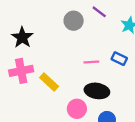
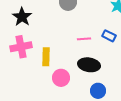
yellow rectangle: (49, 82) -> (46, 57), turned 48
pink circle: (77, 109) -> (61, 78), moved

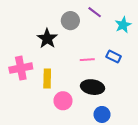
black star: (22, 17) -> (47, 39), moved

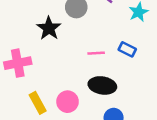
yellow rectangle: (47, 79) -> (38, 103), moved, turned -30

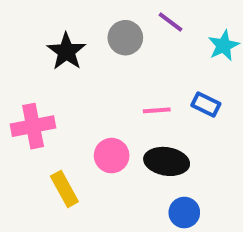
black star: (49, 28) -> (66, 51), moved
pink circle: (68, 102) -> (112, 156), moved

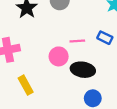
pink circle: (112, 156) -> (59, 56), moved

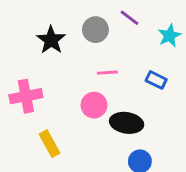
pink line: (77, 41) -> (107, 73), moved

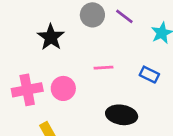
gray circle: (95, 30) -> (92, 15), moved
pink circle: (94, 105) -> (63, 88), moved

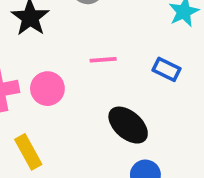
black ellipse: (122, 115) -> (128, 125), turned 32

